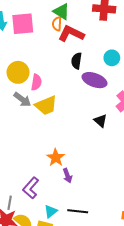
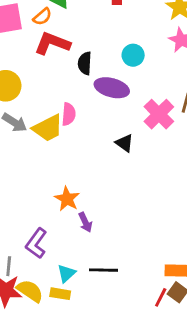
orange semicircle: (57, 24) -> (42, 17), moved, turned -128
red L-shape: (71, 34) -> (52, 43), moved
pink semicircle: (36, 82) -> (69, 114), moved

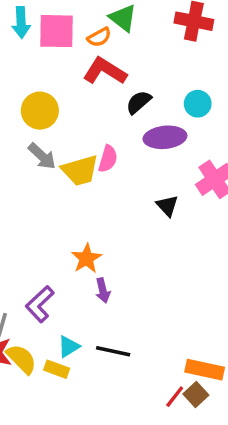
black semicircle: (85, 63) -> (139, 102), turned 35
purple ellipse: (112, 88) -> (165, 137), turned -32

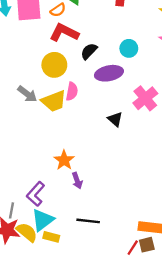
yellow circle: (40, 111) -> (54, 65), moved
cyan triangle: (69, 347) -> (43, 220), moved, size x1.5
brown square: (196, 394) -> (147, 245), turned 35

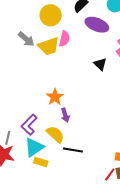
purple ellipse: (109, 73) -> (97, 25), turned 30
yellow semicircle: (27, 232) -> (55, 134), moved

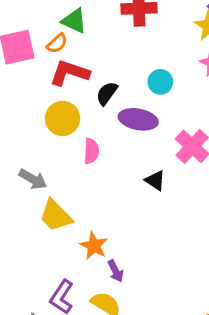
gray arrow: (26, 39) -> (33, 179), moved
yellow trapezoid: (49, 46) -> (56, 216), moved, turned 75

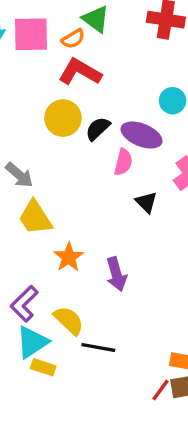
black semicircle: (107, 93) -> (98, 129), moved
pink semicircle: (91, 151) -> (123, 162), moved
purple arrow: (116, 271) -> (116, 274), moved, size x1.4

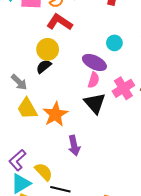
black semicircle: (98, 129) -> (44, 66), moved
pink semicircle: (123, 162) -> (94, 80), moved
black triangle: (146, 202) -> (95, 103), size x1.6
orange star: (69, 257) -> (55, 114), moved, size x1.4

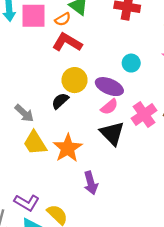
yellow circle: (48, 49) -> (75, 80), moved
black semicircle: (44, 66) -> (60, 101), moved
pink semicircle: (94, 80) -> (109, 107), turned 35
purple L-shape: (17, 160) -> (27, 203), turned -105

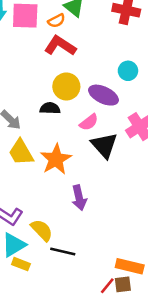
black semicircle: (60, 101) -> (50, 108), turned 42
pink semicircle: (109, 107) -> (89, 122), moved

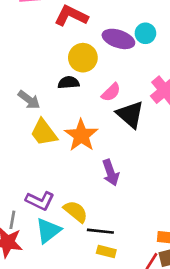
purple ellipse: (103, 95) -> (118, 39), moved
yellow rectangle: (21, 264) -> (106, 252), moved

